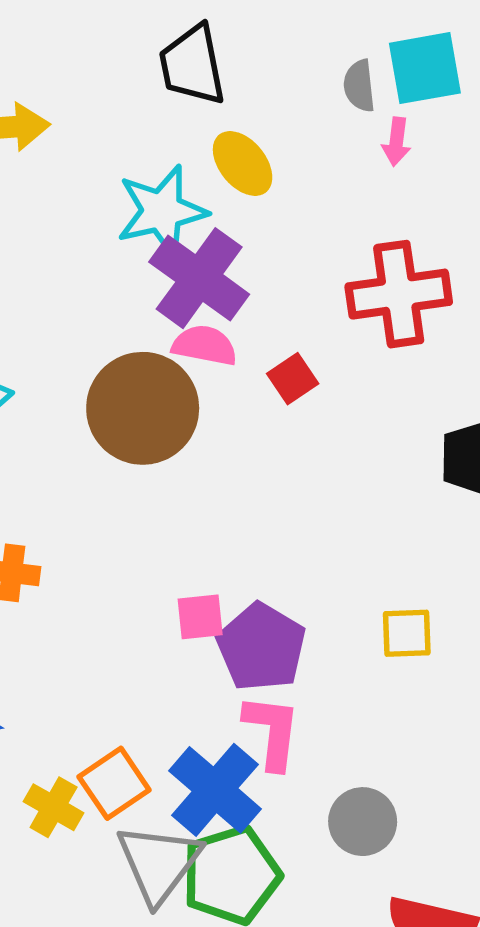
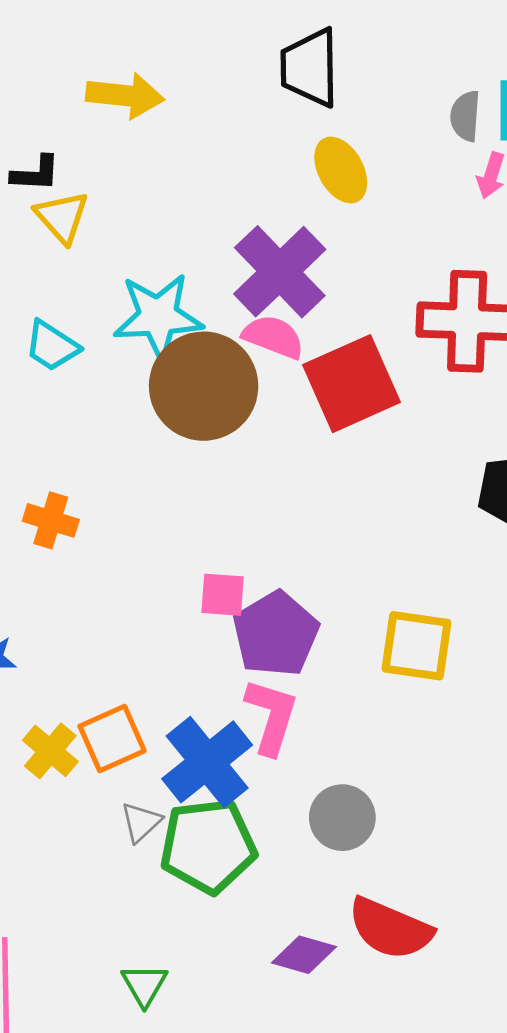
cyan star: (162, 211) -> (158, 317), moved
red square: (293, 379) -> (352, 384), size x2.0
yellow square: (407, 633) -> (417, 646), size x1.4
gray triangle: (159, 863) -> (141, 822), size x0.5

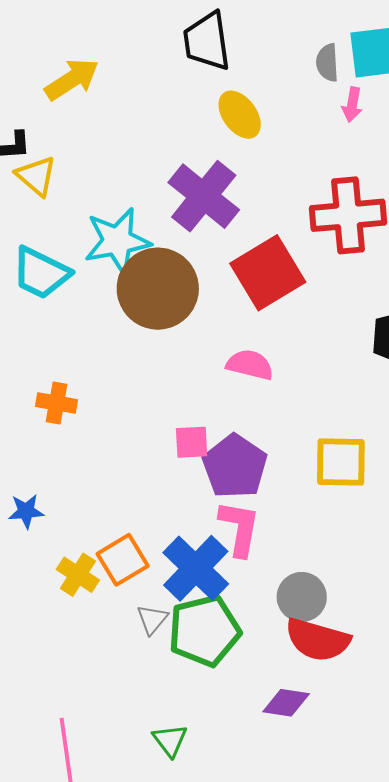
yellow arrow: (125, 95) -> (72, 79), turned -32
pink semicircle: (273, 337) -> (250, 365), moved
cyan trapezoid: (52, 346) -> (41, 273), size x1.4
red semicircle: (390, 929) -> (318, 640), moved

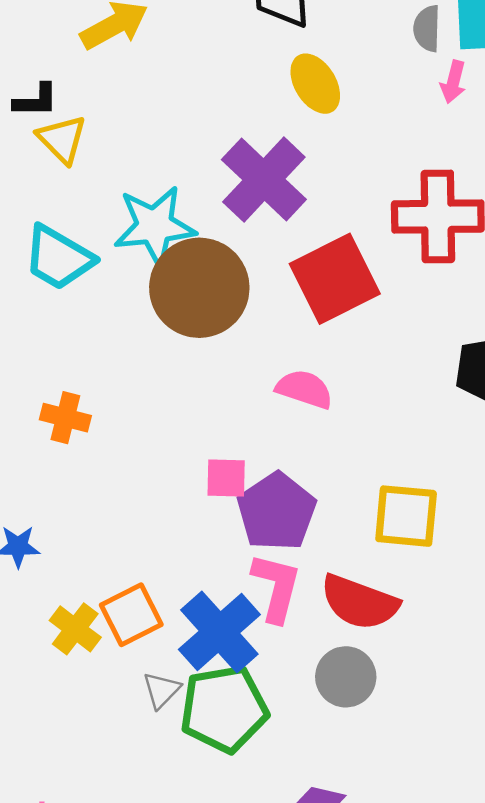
red semicircle: (318, 640) -> (360, 602), moved

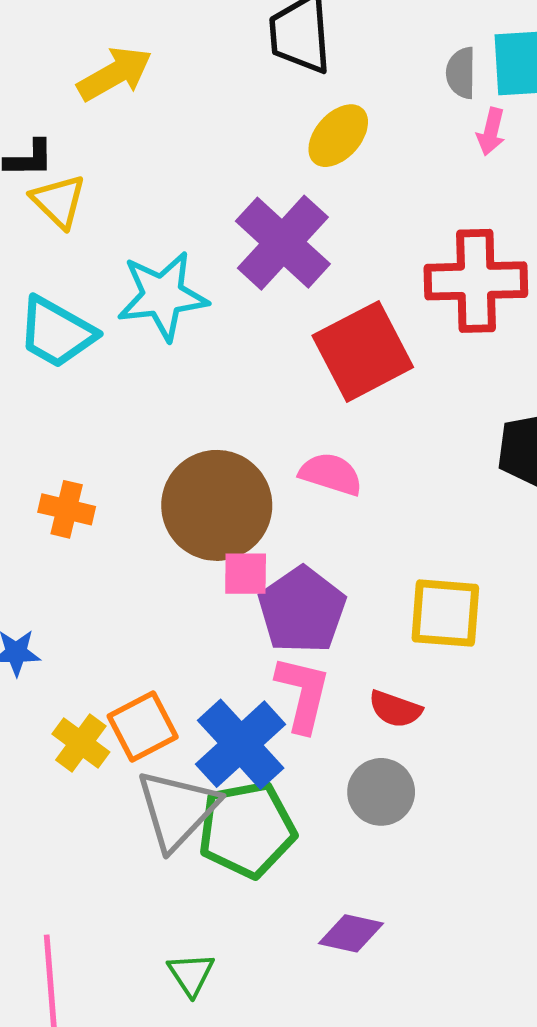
yellow ellipse: (315, 84) -> (338, 136), turned 74
brown circle: (199, 288) -> (217, 505), moved
red semicircle: (360, 602) -> (395, 709), size x0.6
gray triangle: (161, 690) -> (177, 809), size x2.0

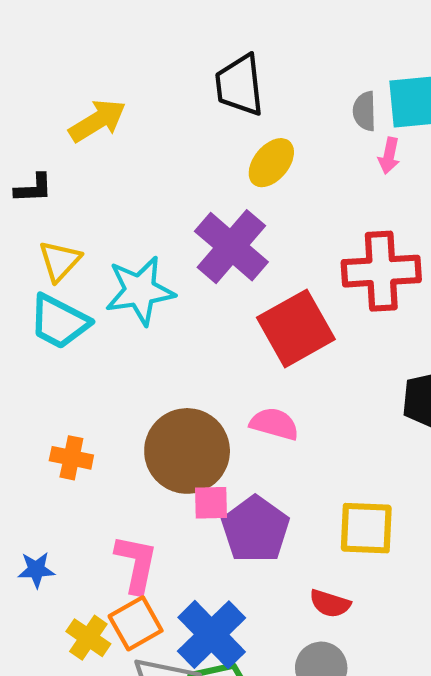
yellow triangle: (59, 201) -> (60, 261), moved, turned 30
pink L-shape: (303, 694) -> (136, 564), moved

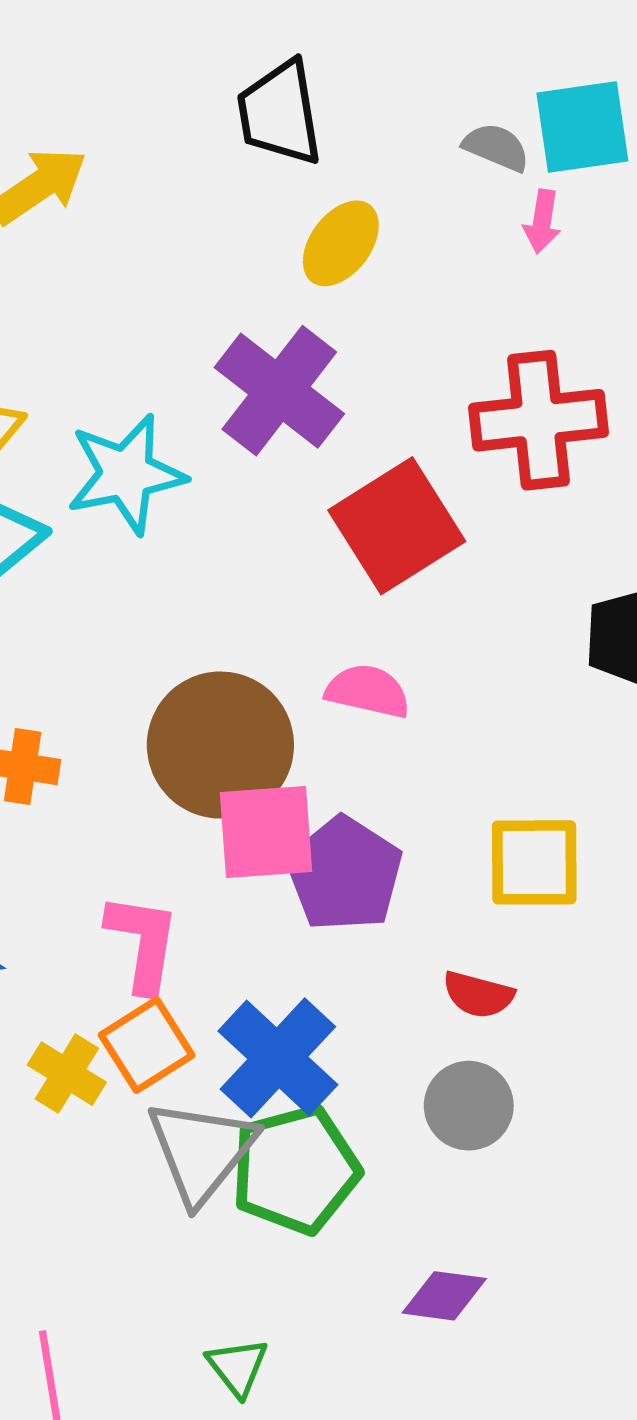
gray semicircle: (364, 111) -> (496, 147), turned 117
pink square: (211, 503) -> (266, 832), size x1.6

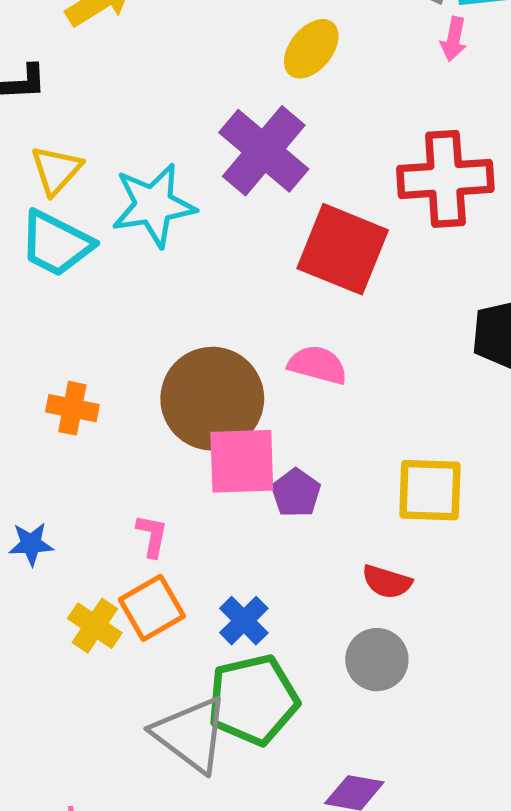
red square: (397, 526) -> (343, 249), turned -38
purple pentagon: (344, 874) -> (296, 493), size x0.6
pink L-shape: (143, 943) -> (152, 536), size x0.6
blue cross: (278, 1058) -> (244, 621), size x0.6
gray triangle: (201, 1151) -> (191, 734), moved, turned -34

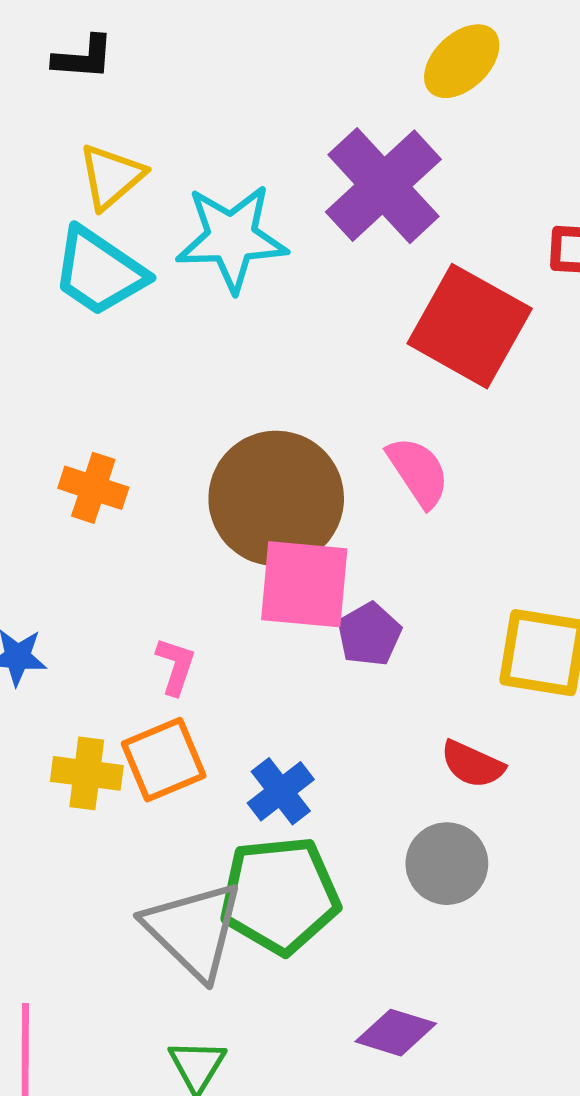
pink semicircle: (318, 365) -> (418, 472), turned 34
yellow cross: (95, 626) -> (87, 773), turned -34

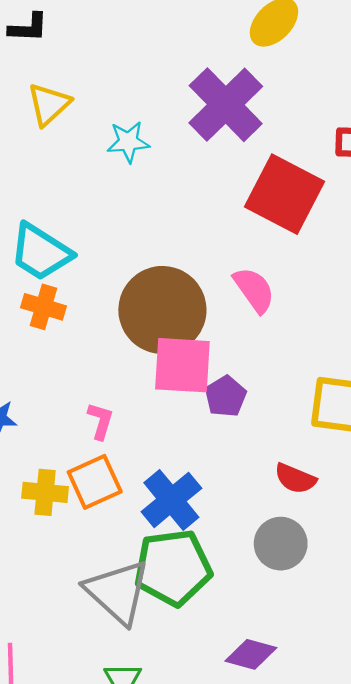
cyan star: (232, 238) -> (128, 142), size x0.6
cyan trapezoid: (99, 272) -> (41, 252), moved
blue cross: (281, 791) -> (171, 500), size x1.4

